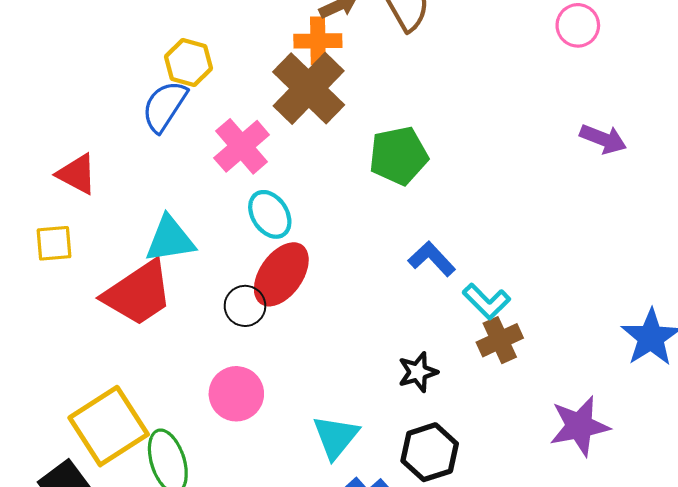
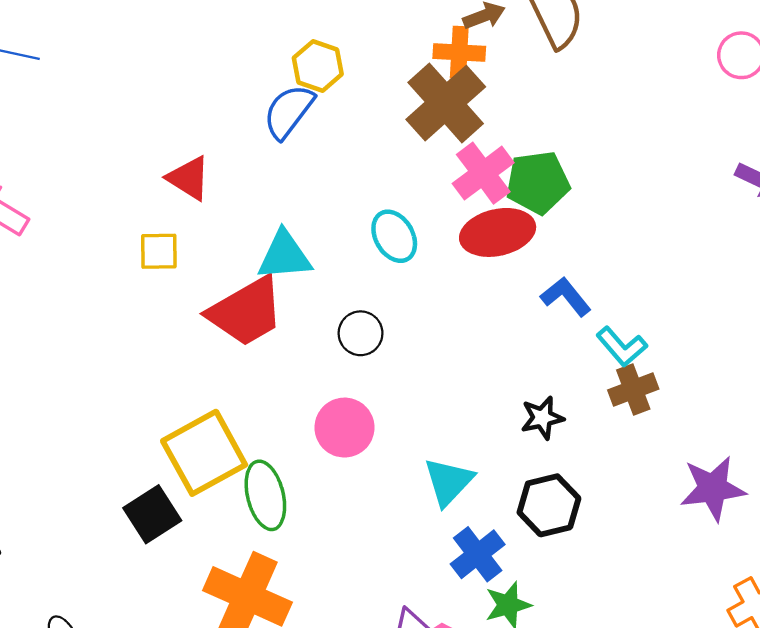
pink cross: (242, 146) -> (483, 173), moved
red ellipse: (281, 274) -> (498, 232), moved, turned 38

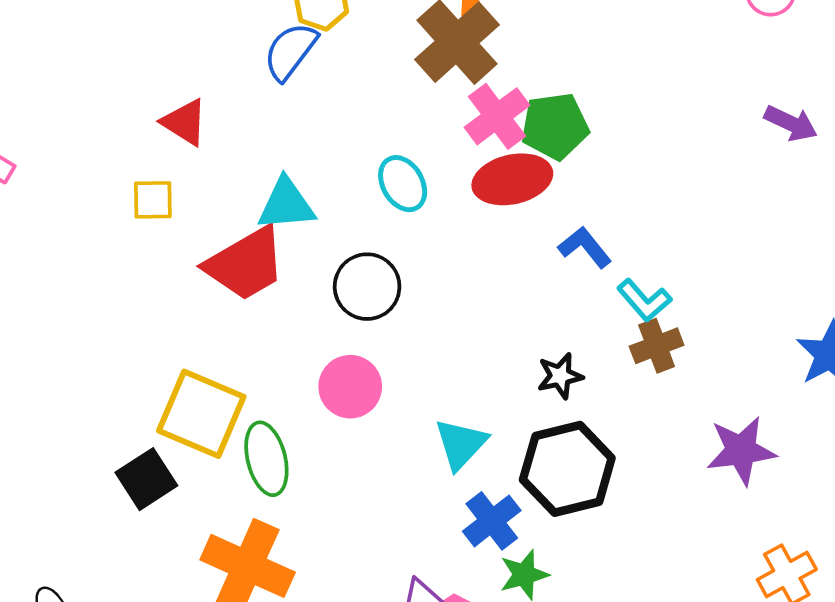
black circle: (361, 333) -> (367, 287), size x1.4
yellow square: (204, 453) -> (201, 414), turned -38
black hexagon: (549, 505) -> (567, 469), size x1.4

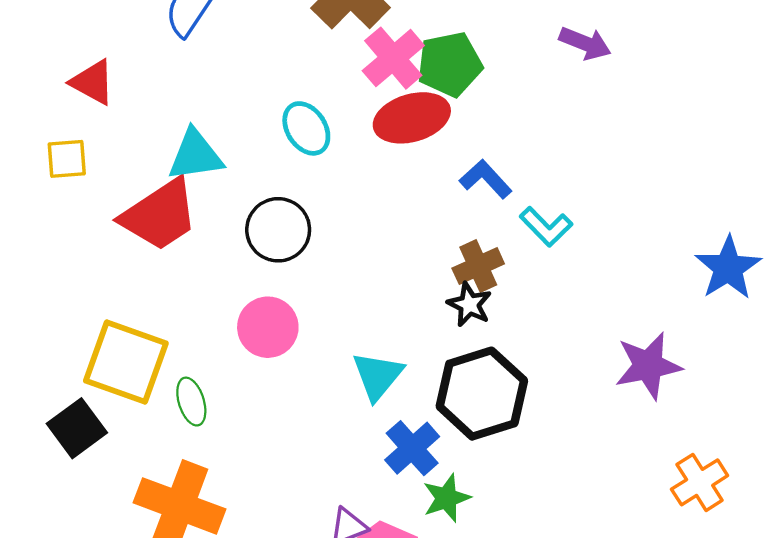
purple arrow: (791, 123) -> (585, 43), moved
brown cross: (657, 346) -> (478, 266), moved
black star: (560, 376) -> (469, 304), turned -30
green ellipse: (266, 459) -> (191, 402), size x0.7

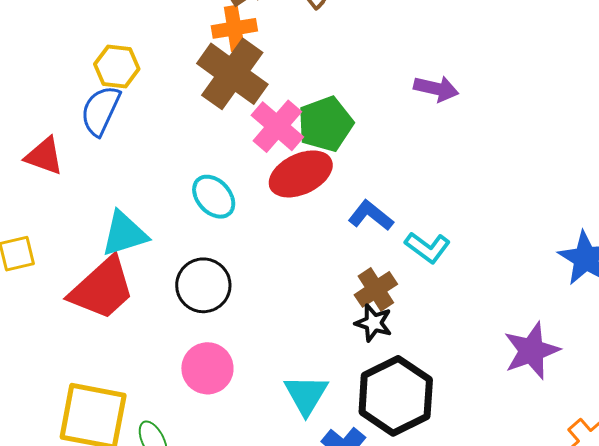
red triangle: (93, 82) -> (44, 156), moved

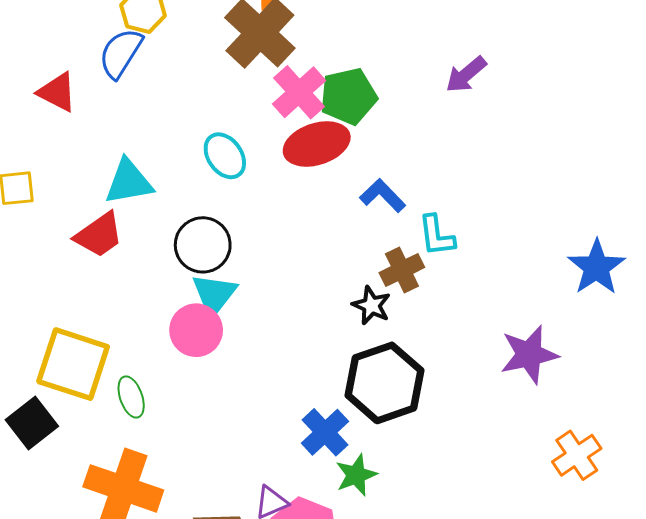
purple arrow: (436, 89) -> (466, 75), turned 120
cyan L-shape: (428, 247) -> (436, 236), turned 39
red trapezoid: (102, 288) -> (99, 235), size x0.7
brown cross: (376, 289) -> (402, 270), moved
cyan triangle: (306, 395) -> (214, 295), moved

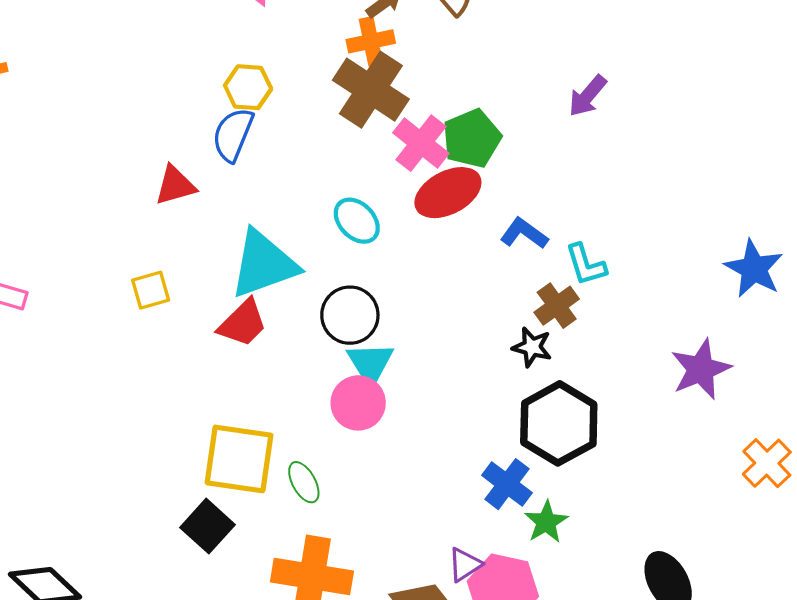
red triangle: (57, 92) -> (175, 185), turned -33
cyan triangle: (129, 182) -> (264, 264), size x1.4

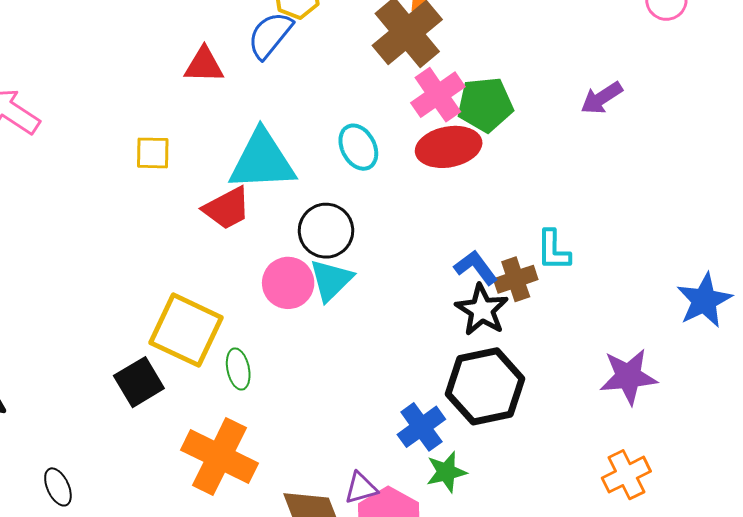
blue L-shape: (524, 233) -> (476, 267), moved
black star: (532, 347) -> (482, 310), size x1.4
pink circle: (358, 403) -> (288, 283), moved
orange cross: (767, 463) -> (626, 475), moved

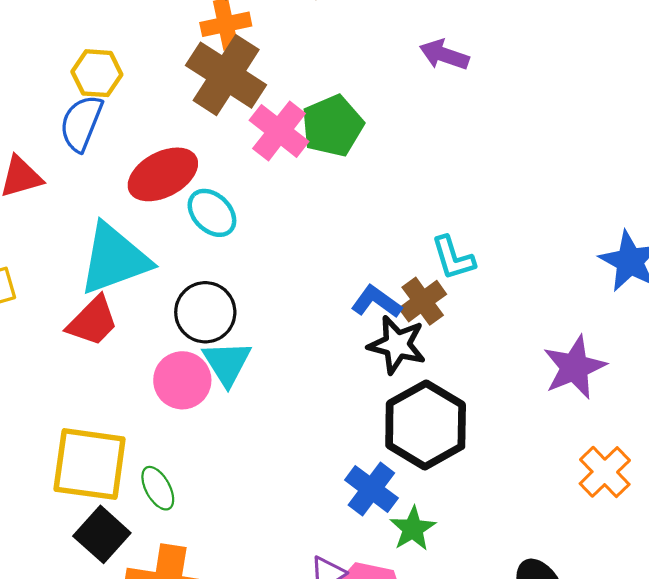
purple arrow: (602, 98) -> (444, 55), moved, turned 69
red ellipse: (449, 147) -> (163, 174), moved
black square: (139, 382) -> (102, 534), moved

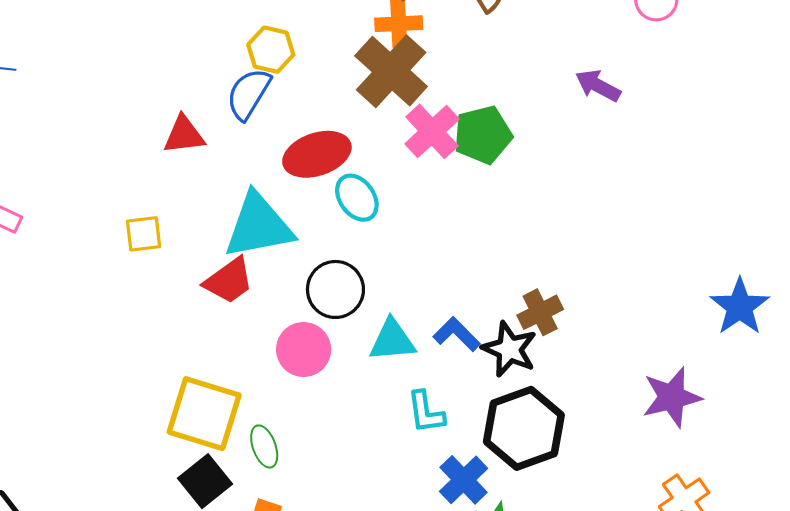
cyan L-shape: (453, 258) -> (426, 412), moved
blue L-shape: (376, 302) -> (457, 334), moved
cyan triangle: (227, 363) -> (392, 340), moved, turned 48

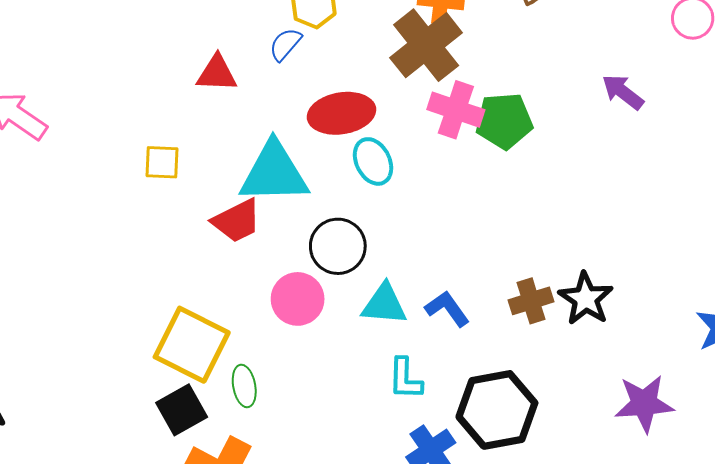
blue semicircle: (249, 94) -> (285, 44), size x0.7
pink cross: (432, 131) -> (456, 110), turned -38
black star: (509, 349) -> (586, 299), moved

